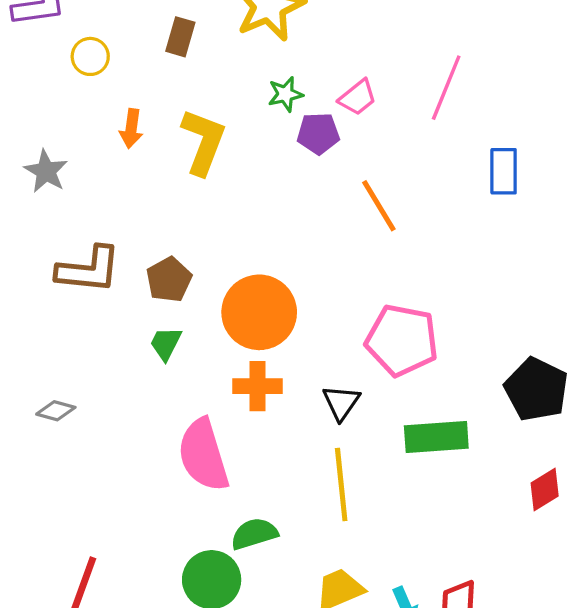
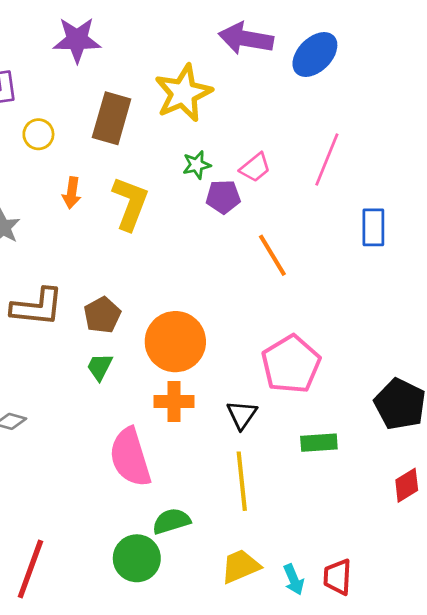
brown rectangle: (180, 37) -> (112, 118), size x1.6
pink pentagon: (402, 340) -> (291, 364), turned 30
green rectangle: (436, 437) -> (319, 443), size x0.7

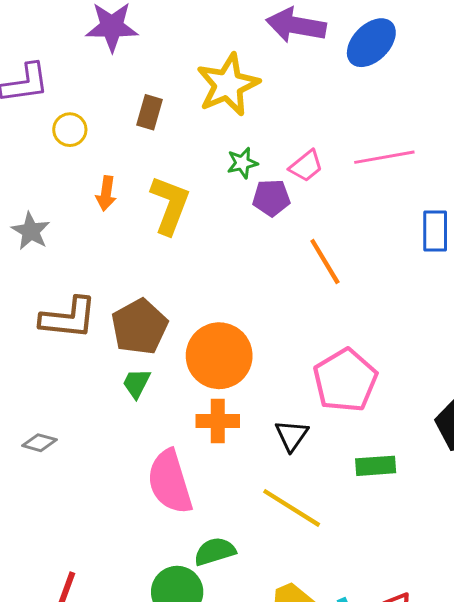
brown rectangle: (112, 118) -> (150, 112), size x0.6
pink line: (327, 160) -> (384, 157), turned 58
brown pentagon: (102, 315) -> (139, 327), size x1.4
yellow line: (242, 481) -> (292, 508), turned -52

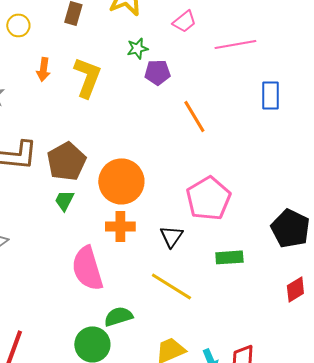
pink trapezoid: (306, 166) -> (184, 21), moved

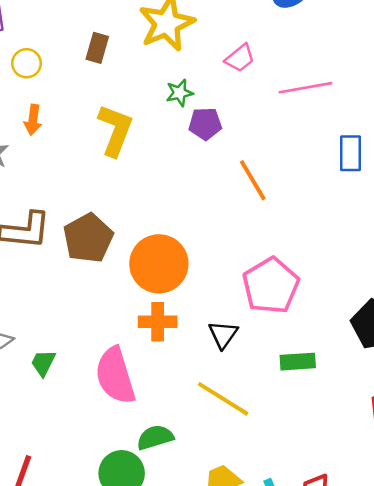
orange arrow: (43, 69) -> (33, 120), moved
green trapezoid: (64, 200) -> (43, 363), moved

